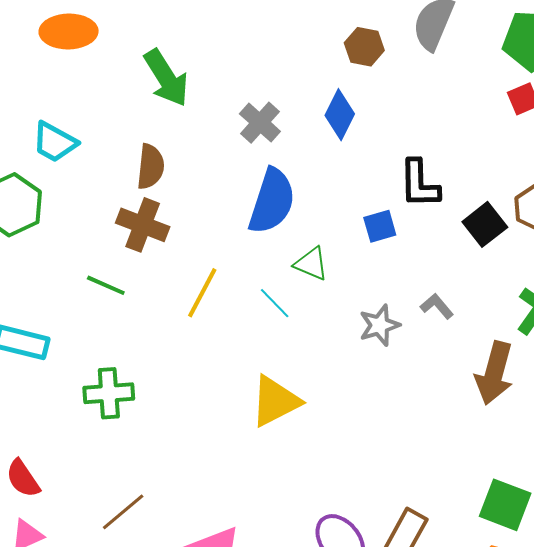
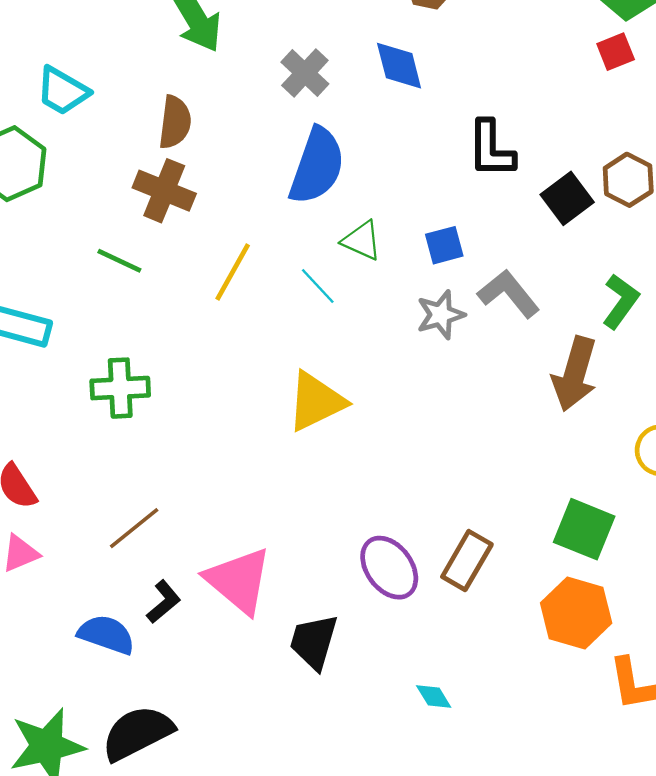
blue diamond: (340, 115) -> (399, 66), turned -42
blue square: (380, 226) -> (444, 245), moved
gray L-shape: (437, 306) -> (509, 294), size x1.6

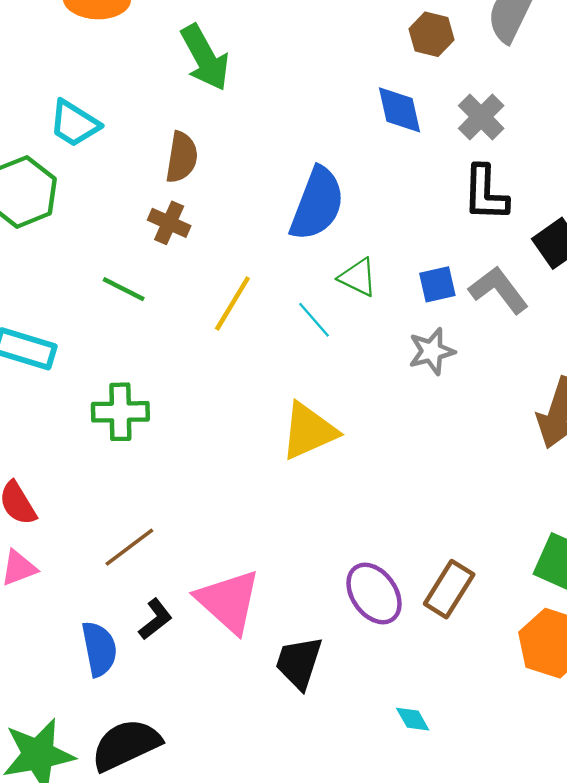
gray cross: (305, 73) -> (481, 117), moved
brown cross: (164, 191) -> (169, 223), size x0.7
gray L-shape: (509, 294) -> (499, 290), moved
blue semicircle: (106, 635) -> (99, 649), turned 58

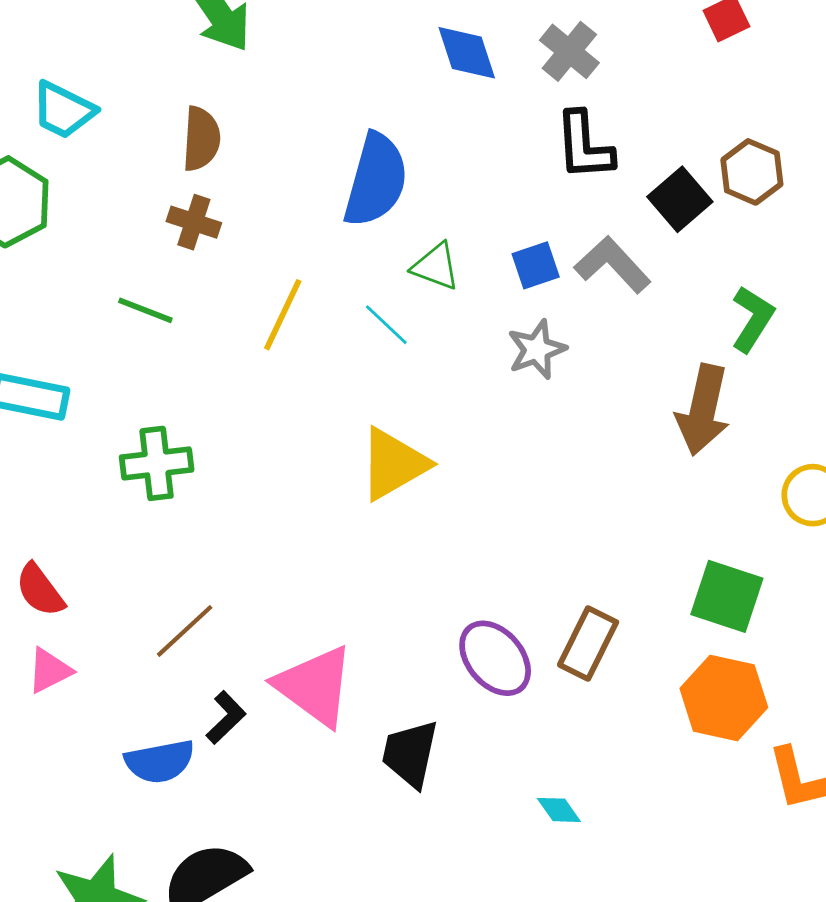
blue semicircle: (99, 649) -> (160, 761), turned 96

